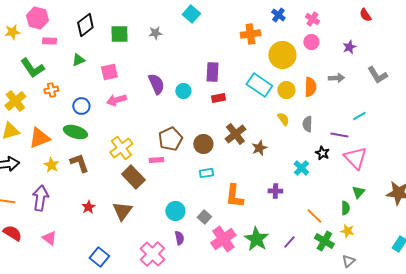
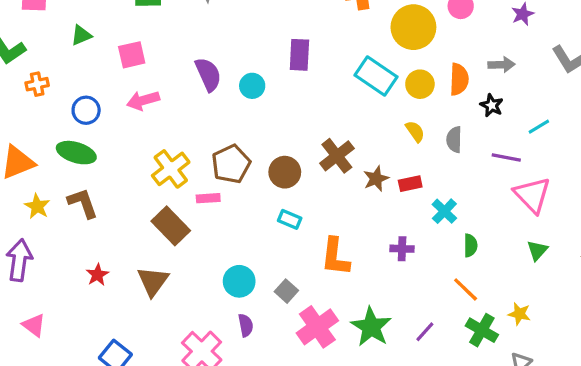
red rectangle: (218, 98) -> (410, 184), moved
yellow cross: (121, 148) -> (171, 169), moved
black star: (322, 153) -> (492, 105), moved
cyan rectangle: (206, 173) -> (290, 219), turned 32
green semicircle: (345, 208) -> (470, 245), moved

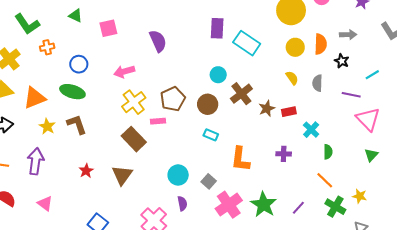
green triangle: (81, 35) -> (76, 16), turned 48
cyan rectangle: (376, 76) -> (247, 43), moved
cyan circle: (252, 86) -> (218, 75), moved
pink arrow: (143, 100) -> (124, 72), moved

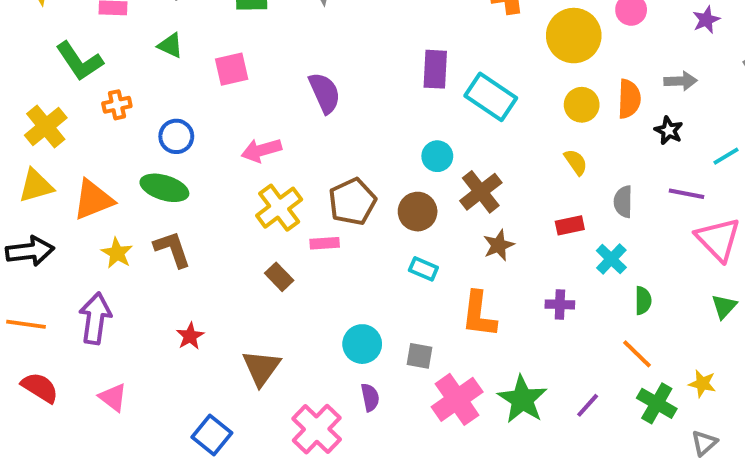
gray semicircle: (317, 83) -> (623, 202), moved
brown star: (267, 108) -> (499, 245), moved
brown rectangle: (134, 139) -> (279, 277), size x0.6
brown triangle: (122, 175) -> (261, 368), moved
gray square: (209, 181) -> (420, 356), turned -32

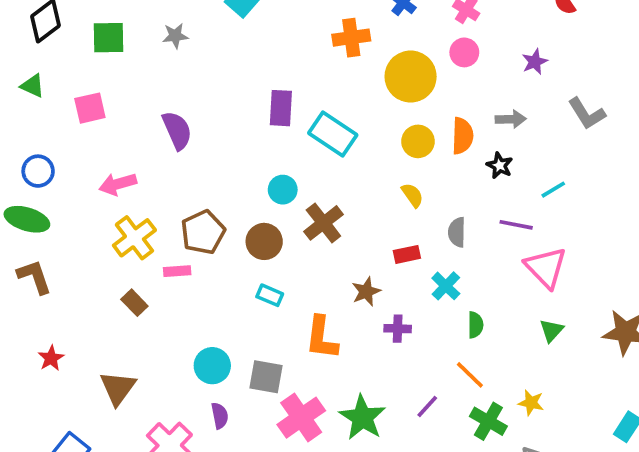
brown star: (499, 245) -> (366, 292), moved
gray square: (420, 356) -> (266, 377), size x1.4
purple line: (588, 405) -> (427, 406), moved

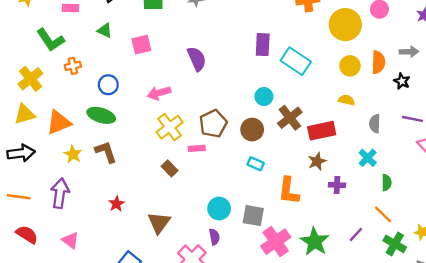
yellow semicircle: (412, 195) -> (346, 100), turned -42
red rectangle: (407, 254) -> (322, 131), moved, size x1.6
purple semicircle: (220, 416) -> (214, 237), moved

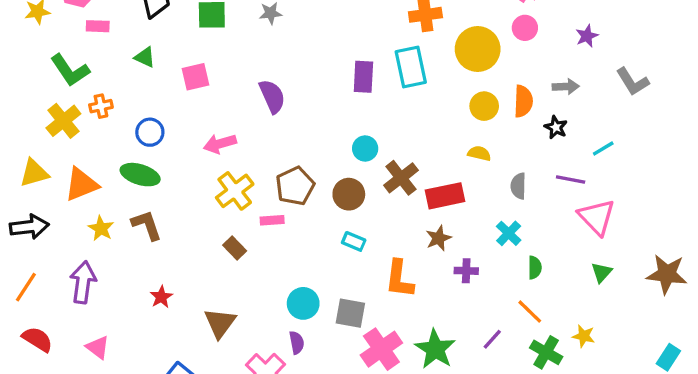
cyan rectangle: (296, 61) -> (411, 67), moved, turned 44
yellow cross: (30, 79) -> (63, 121), moved
orange line: (19, 197) -> (26, 287), turned -65

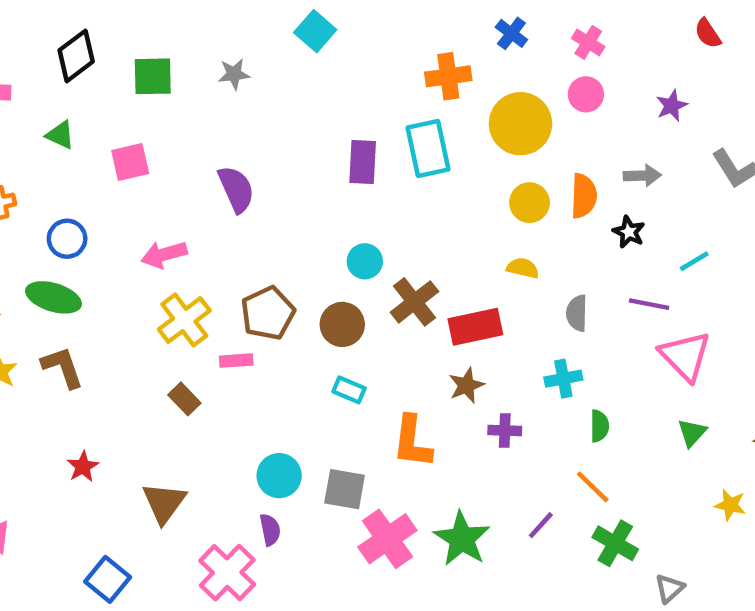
cyan cross: (509, 233) -> (563, 379), turned 35
yellow star: (584, 336) -> (730, 505), moved

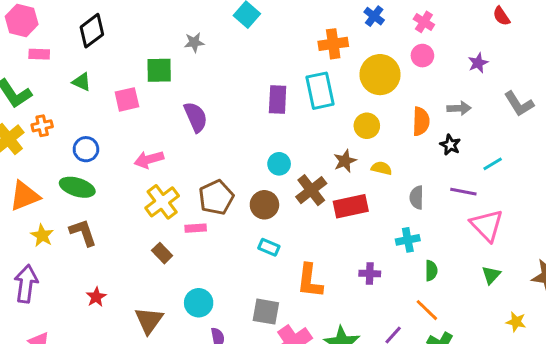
green square: (153, 76) -> (159, 70), moved
yellow circle: (530, 203) -> (367, 126), moved
brown star: (466, 385) -> (345, 161), moved
cyan circle: (279, 476) -> (199, 303), moved

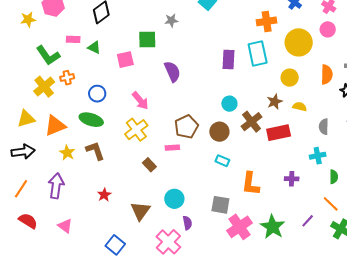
pink rectangle: (39, 54) -> (73, 39), moved
pink arrow: (149, 159) -> (140, 101), turned -114
yellow cross: (162, 202) -> (136, 130), moved

